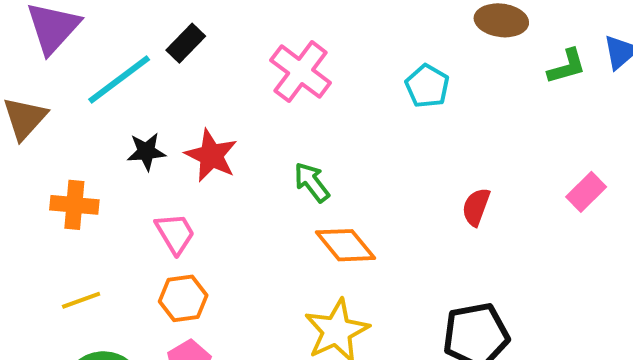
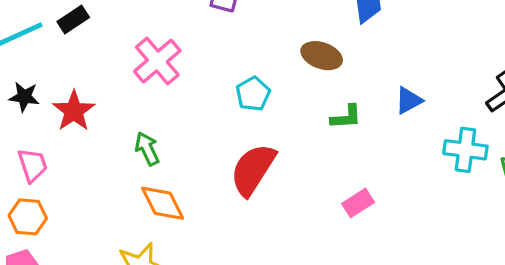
green L-shape: (567, 66) -> (346, 117), moved
red semicircle: (476, 207) -> (253, 170), moved, size x1.8

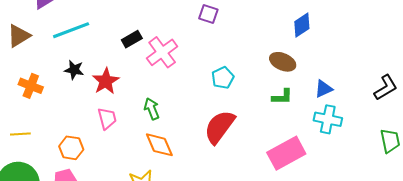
black rectangle: (73, 19) -> (132, 39), moved
brown ellipse: (322, 56) -> (283, 62), moved
cyan cross: (465, 150) -> (328, 119), moved
pink trapezoid: (33, 165) -> (107, 118), moved
pink rectangle: (358, 203) -> (286, 153), size x1.8

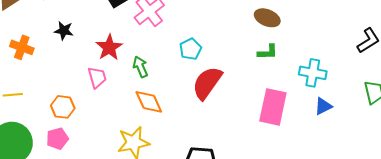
cyan pentagon: (223, 78) -> (191, 49), moved
red star: (106, 81) -> (109, 47), moved
blue triangle: (324, 89) -> (323, 106), moved
pink rectangle: (286, 153) -> (273, 107), turned -48

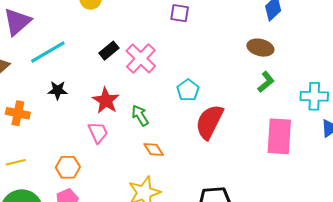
green L-shape: (268, 52) -> (266, 82), turned -30
orange diamond: (149, 102) -> (154, 150), size x0.7

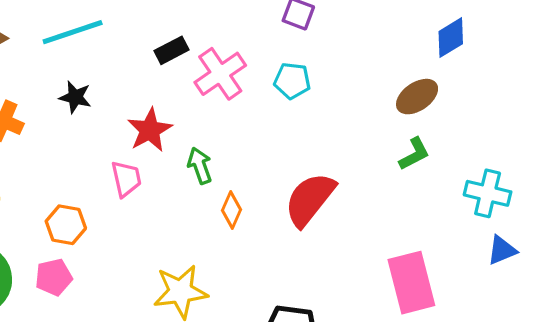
brown ellipse: (260, 48) -> (417, 97), turned -60
cyan pentagon: (188, 90) -> (292, 81), moved, turned 30
pink rectangle: (279, 136) -> (411, 283), moved, turned -30
orange diamond: (154, 150) -> (231, 210), moved, turned 45

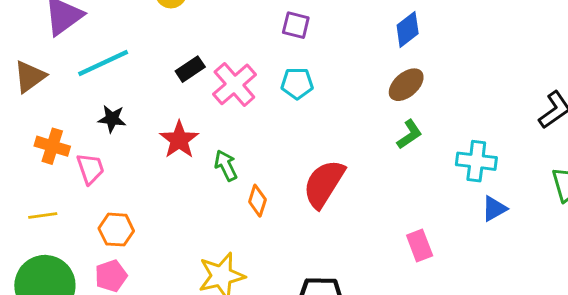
blue diamond: (451, 38) -> (408, 29), moved
pink trapezoid: (126, 179) -> (90, 169), moved
pink rectangle: (411, 283) -> (420, 245), size x0.6

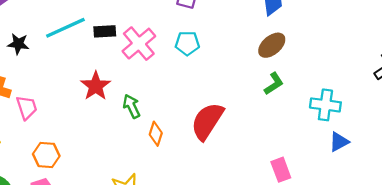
cyan line: (103, 63) -> (65, 28), moved
black rectangle: (190, 69) -> (105, 31), turned 30
black star: (112, 119) -> (18, 44), moved

